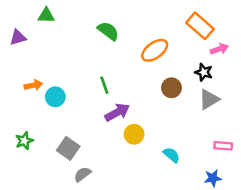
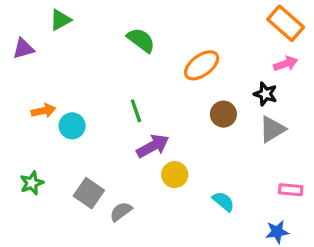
green triangle: (46, 15) -> (60, 20), turned -30
orange rectangle: (200, 26) -> (286, 23), moved
gray semicircle: (82, 174) -> (121, 212), moved

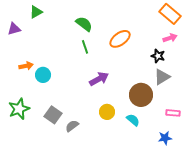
green line: (136, 111) -> (85, 47), moved
brown circle: (223, 114) -> (141, 95), moved, size x1.5
purple arrow: (153, 146) -> (99, 79), moved
yellow circle: (175, 175) -> (107, 112), moved
green star: (32, 183) -> (19, 109), size x1.5

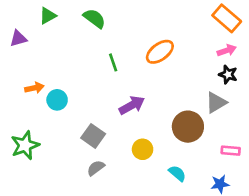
green semicircle: (84, 24) -> (94, 18), moved
black star: (158, 56) -> (228, 74), moved
gray square: (53, 115) -> (93, 136), moved
cyan semicircle: (133, 120) -> (177, 173), moved

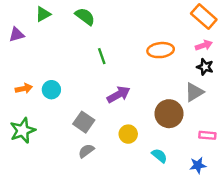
orange ellipse: (160, 52) -> (161, 50), moved, turned 30
orange arrow: (34, 88) -> (24, 88), moved

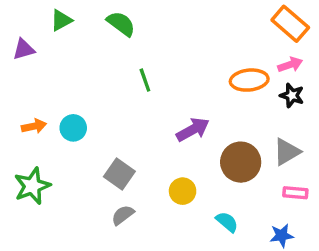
orange ellipse: (161, 50) -> (249, 80), moved
gray triangle: (194, 92) -> (287, 152), moved
purple arrow: (119, 94) -> (193, 130), moved

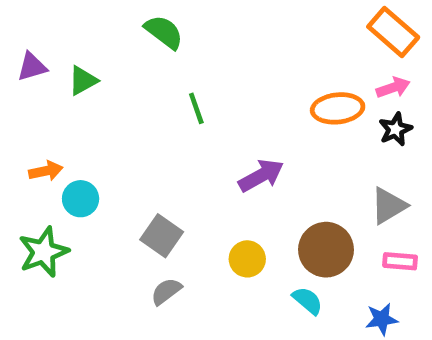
green triangle: (61, 20) -> (83, 81), moved
black star: (292, 95) -> (395, 129), turned 30
cyan circle: (73, 128) -> (81, 199), moved
brown circle: (241, 162) -> (326, 250), moved

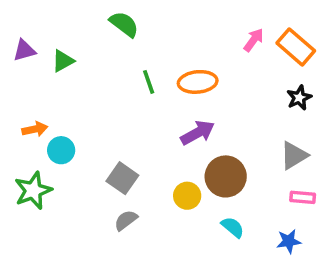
orange rectangle: (393, 32) -> (296, 47), moved
pink arrow: (393, 88) -> (254, 40), moved, turned -35
orange ellipse: (338, 108) -> (198, 82), moved
brown circle: (326, 250) -> (226, 176), moved

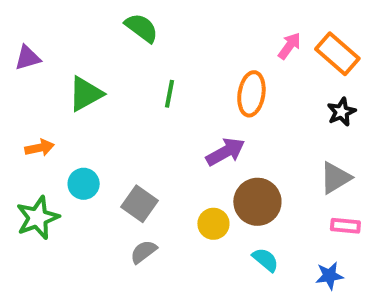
green triangle: (63, 61) -> (86, 94), moved, size x1.4
green line: (149, 82) -> (170, 94), turned 30
orange ellipse: (198, 82) -> (251, 94), moved, turned -75
cyan circle: (61, 150) -> (84, 184), moved

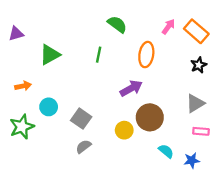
green semicircle: (142, 28) -> (117, 24), moved
cyan semicircle: (265, 260) -> (166, 151), moved

